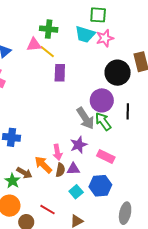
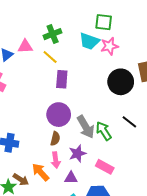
green cross: (49, 29) -> (53, 34), turned -30
pink triangle: (34, 45) -> (25, 46), moved
purple circle: (102, 100) -> (59, 115), moved
black line: (128, 111) -> (129, 122), turned -56
brown semicircle: (60, 170) -> (55, 139), moved

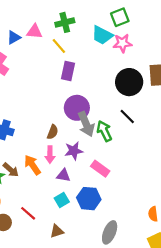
green square: (104, 22) -> (120, 17), turned -36
purple circle: (59, 115) -> (77, 108), moved
black line: (129, 122) -> (127, 116), moved

